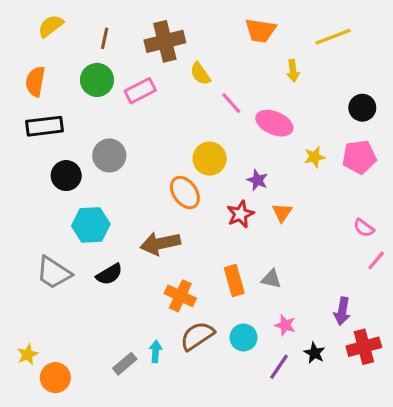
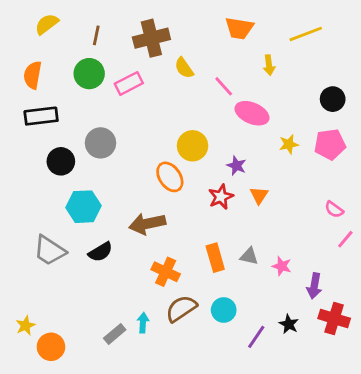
pink line: (231, 103) -> (224, 86), moved
pink star: (285, 325) -> (282, 266), moved
red cross: (364, 347) -> (334, 318), turned 32

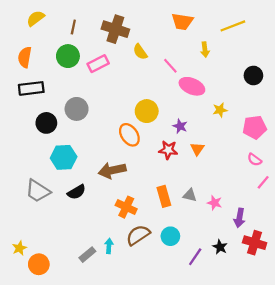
brown cross: (151, 38) -> (115, 29), turned 32
pink pentagon: (330, 144) -> (255, 127), moved
red star: (221, 197) -> (168, 150), turned 30

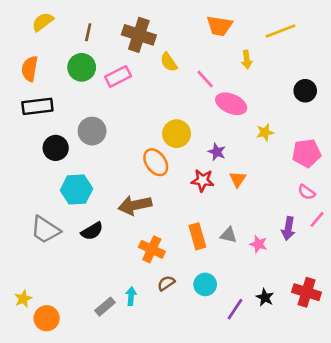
purple arrow: (239, 218) -> (288, 229), moved
brown semicircle: (138, 235) -> (166, 283), size x0.6

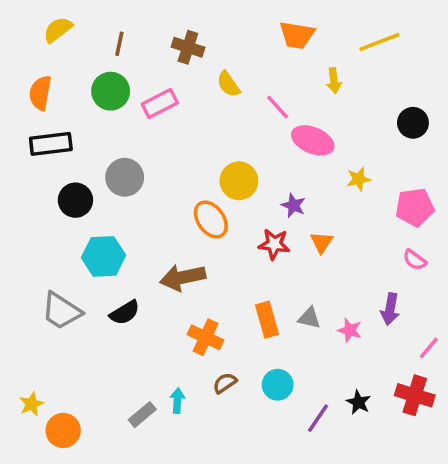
brown cross: (139, 35) -> (188, 47), size x0.7
pink line: (317, 219) -> (429, 348), moved

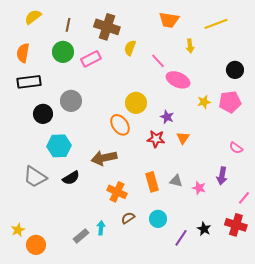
brown cross: (188, 47) -> (107, 27), size x1.4
yellow semicircle: (228, 84) -> (130, 48), turned 56
pink pentagon: (415, 207) -> (230, 102), moved

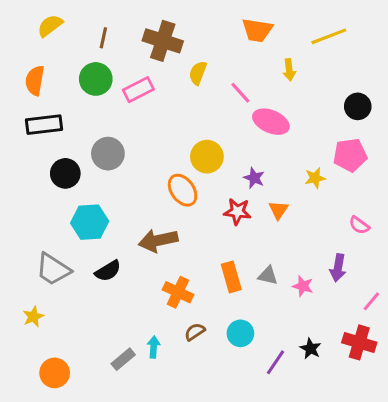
yellow star: (204, 102) -> (315, 178), moved
yellow star: (18, 230) -> (33, 317), moved

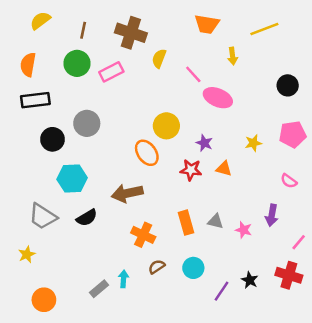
pink pentagon: (350, 155) -> (293, 134), moved
orange triangle: (279, 210) -> (224, 169), turned -49

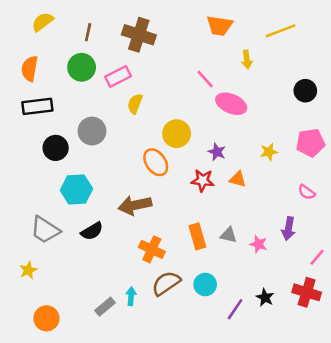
yellow semicircle: (159, 58) -> (135, 104), moved
brown semicircle: (157, 267) -> (166, 283), size x1.6

